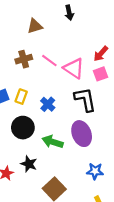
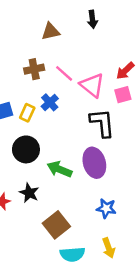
blue cross: (48, 104) -> (50, 102), moved

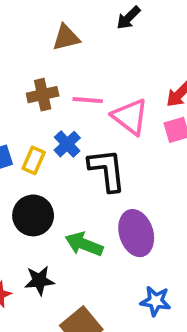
black arrow: (92, 19) -> (128, 18), turned 54
pink line: (64, 73) -> (88, 100), turned -36
black L-shape: (102, 123) -> (107, 170), moved
black star: (29, 193) -> (39, 281), turned -30

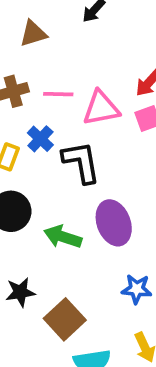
pink triangle: (130, 117) -> (101, 108), turned -45
black star: (39, 281) -> (20, 292), moved

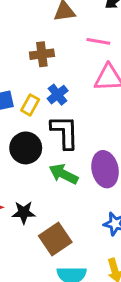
pink line: (58, 94) -> (98, 41), moved
black L-shape: (81, 162) -> (65, 132), moved

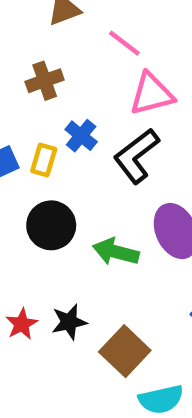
pink line: (98, 41) -> (124, 43), turned 40
black L-shape: (65, 132) -> (136, 156), moved, turned -114

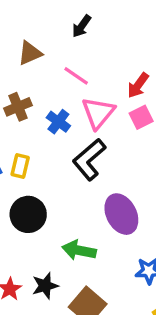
pink triangle: (152, 94) -> (98, 113), turned -33
blue cross: (81, 136) -> (58, 122), moved
green arrow: (116, 252) -> (79, 250), moved

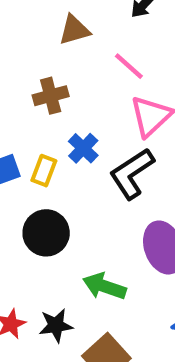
blue cross: (58, 122) -> (83, 148), moved

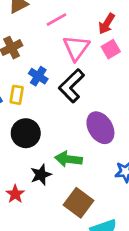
pink line: (129, 66) -> (56, 20), turned -60
black star: (56, 325) -> (41, 175), moved

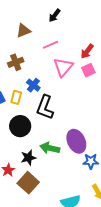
black L-shape: (71, 86) -> (45, 107), moved, turned -30
purple ellipse: (100, 128) -> (76, 141), moved
brown square: (78, 203) -> (28, 183), moved

